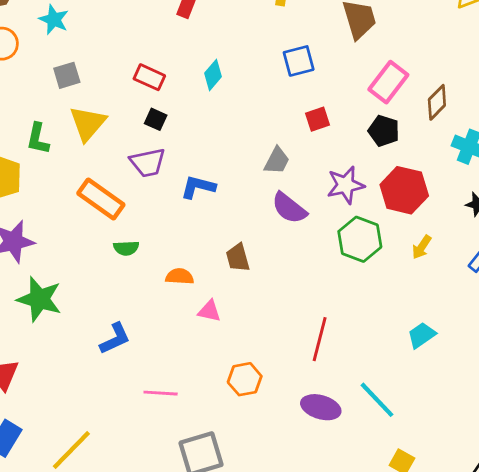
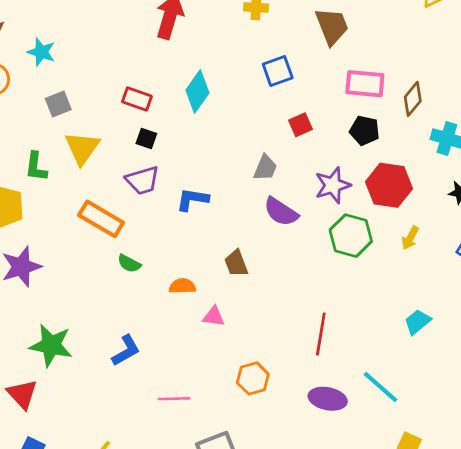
cyan diamond: (213, 75) -> (197, 91), size x1.4
pink rectangle: (388, 82) -> (365, 84), turned 63
green semicircle: (126, 248) -> (129, 264), turned 35
green star: (39, 299) -> (51, 345), moved

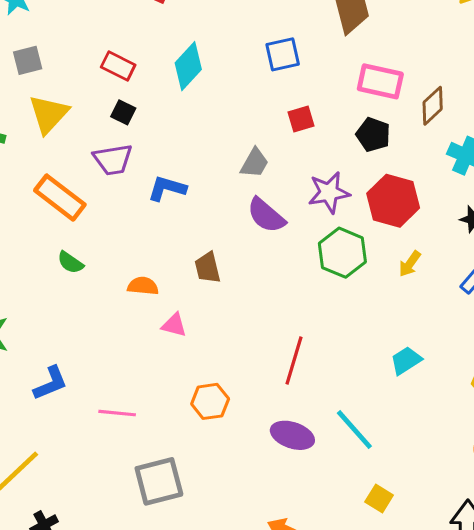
green semicircle: (129, 264) -> (70, 262), moved
blue L-shape: (126, 351) -> (51, 383), moved

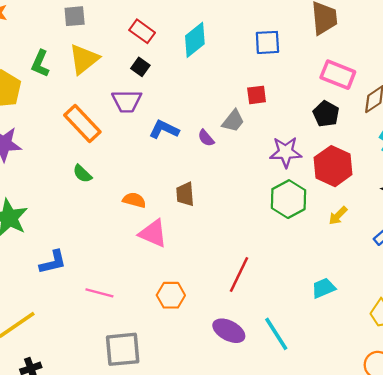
red square: (301, 119) -> (257, 95), moved
purple semicircle: (266, 215) -> (206, 138), moved, size x0.6
pink triangle: (174, 325) -> (153, 233), size x1.5

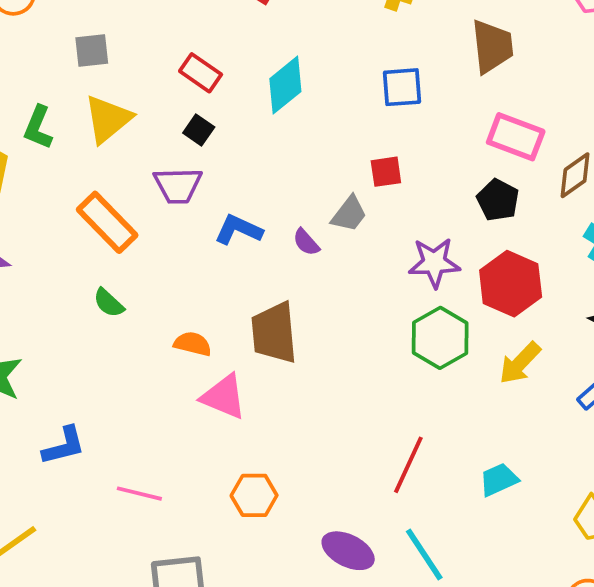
brown trapezoid: (185, 194) -> (274, 333), size x1.6
yellow arrow: (338, 216) -> (520, 363), size x1.4
red line: (239, 275) -> (408, 465), moved

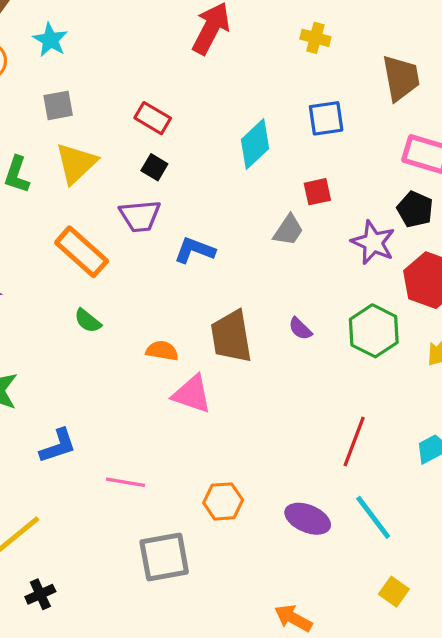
cyan diamond: (285, 85) -> (255, 144), moved
purple semicircle: (306, 242) -> (300, 329), moved
purple star: (434, 263) -> (373, 242), moved, turned 30
orange hexagon: (254, 495) -> (223, 501), moved

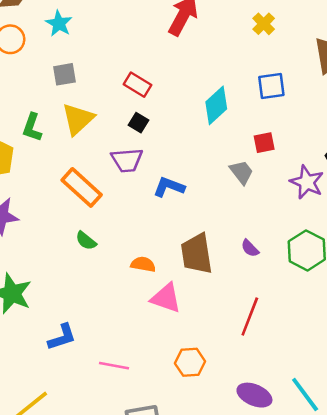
yellow cross: (315, 38) -> (264, 24), turned 30
gray trapezoid: (288, 230) -> (242, 172), turned -72
red line: (354, 442) -> (250, 317), moved
orange hexagon: (223, 501) -> (190, 362), moved

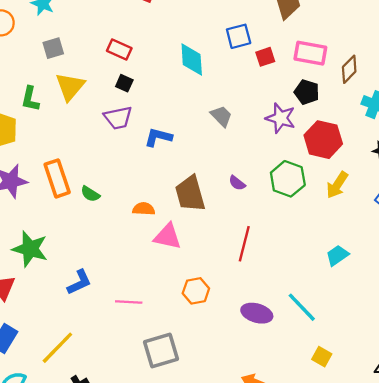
cyan diamond: (216, 105) -> (192, 59), turned -44
red square: (264, 143) -> (265, 57), moved
orange rectangle: (82, 187) -> (57, 178), moved, turned 36

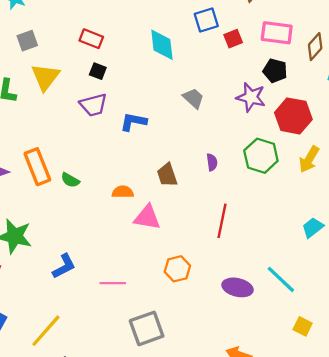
purple semicircle: (237, 183) -> (212, 162), turned -133
brown trapezoid: (190, 194) -> (167, 175), size x0.7

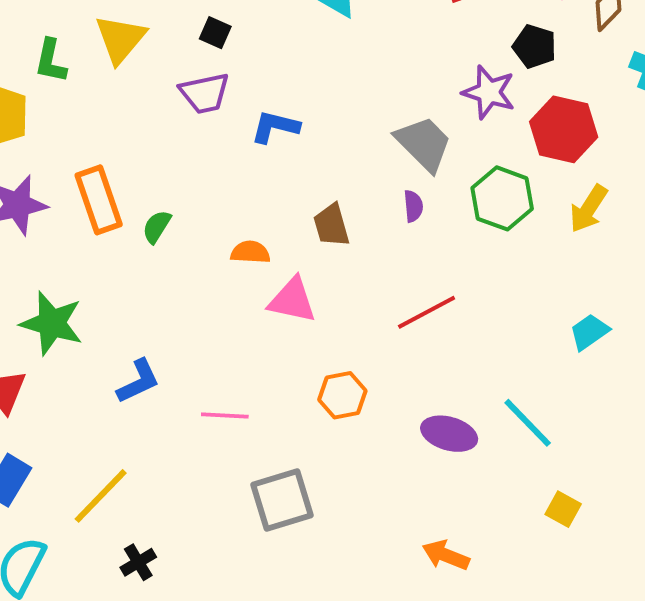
gray trapezoid: (193, 98) -> (424, 144), moved, size x1.5
green semicircle: (70, 180) -> (157, 227), turned 90
red line: (222, 221) -> (427, 312), turned 48

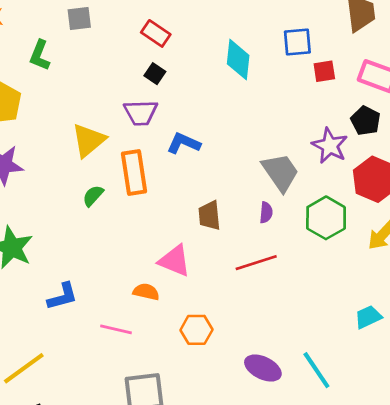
yellow triangle: (120, 39) -> (89, 140), moved
green L-shape: (51, 61) -> (40, 55), moved
orange rectangle: (99, 200) -> (134, 172), moved
orange semicircle: (250, 252) -> (146, 292), moved
red line: (427, 312) -> (256, 263), moved

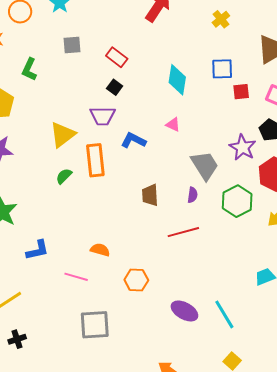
gray square: (79, 19) -> (72, 45), moved
pink triangle: (174, 261) -> (173, 125), moved, size x0.6

